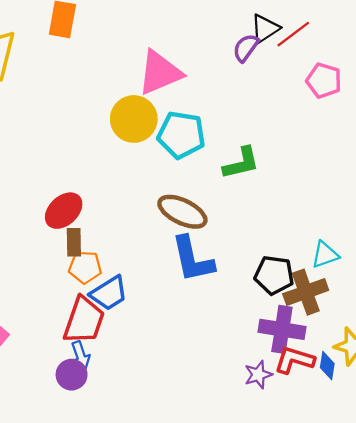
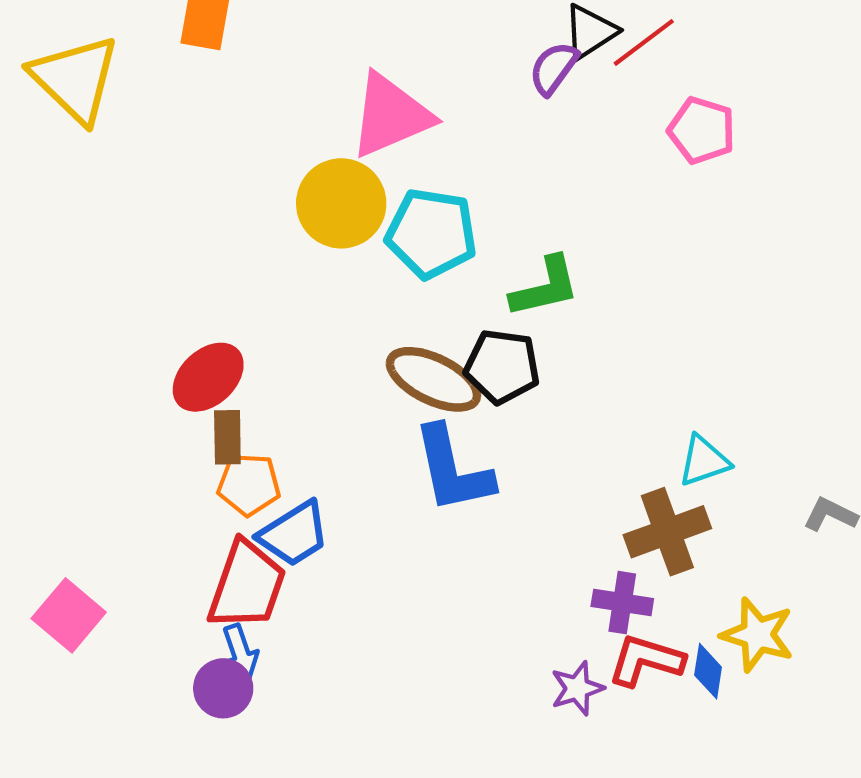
black pentagon: (274, 275) -> (502, 366), moved
purple cross: (282, 329) -> (622, 603), size x0.7

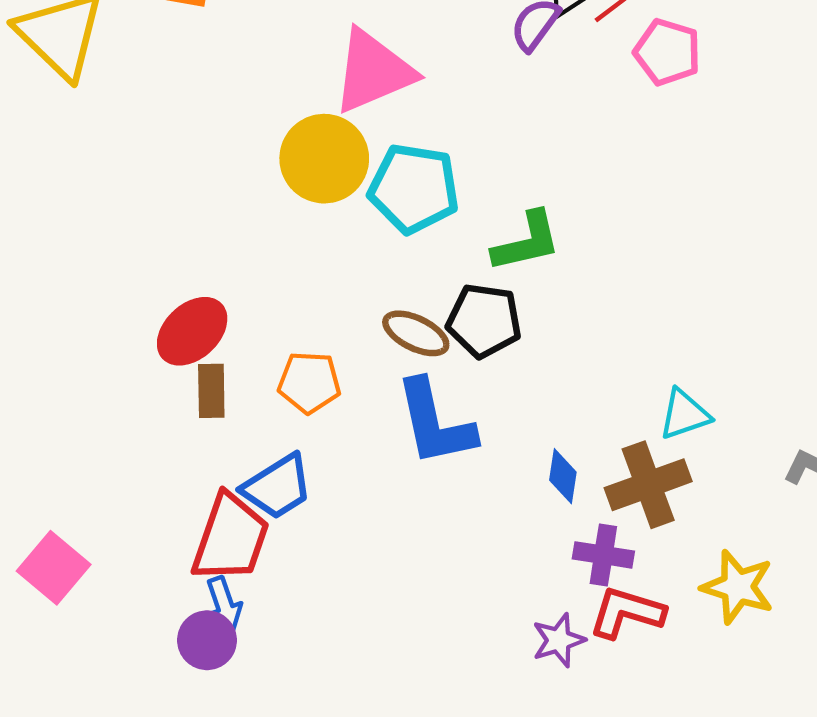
pink pentagon: (702, 130) -> (667, 52), moved
brown ellipse: (433, 379) -> (416, 333), size x0.7
orange pentagon: (249, 484) -> (309, 382), moved
blue diamond: (708, 671) -> (563, 476), moved

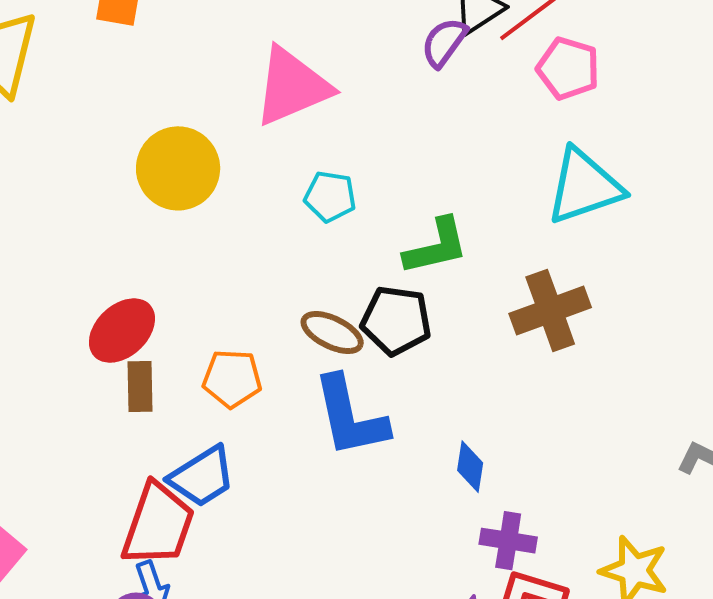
yellow circle: (324, 159) -> (178, 168), moved
cyan pentagon: (414, 188) -> (330, 196), size x0.6
cyan triangle: (684, 414) -> (584, 186), moved, size x1.6
brown cross: (648, 485) -> (550, 311), moved

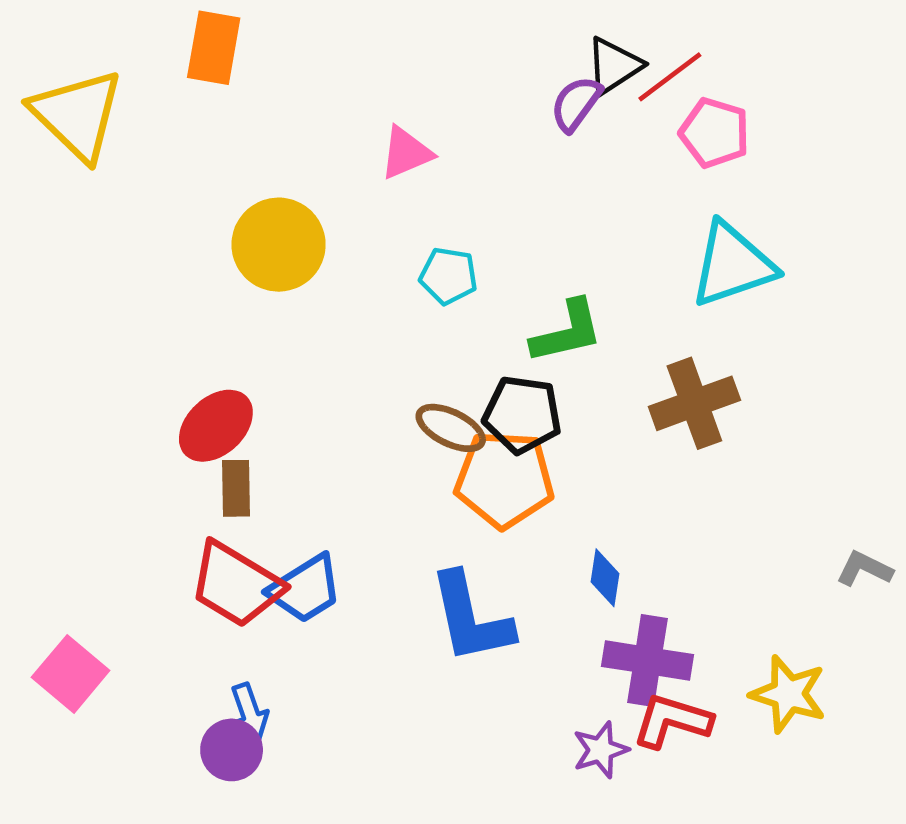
pink triangle: (292, 86) -> (406, 153), size x0.6
orange pentagon: (232, 379) -> (504, 479), moved, size x1.5
blue L-shape: (350, 417) -> (471, 618), moved
red trapezoid: (158, 525) -> (236, 584), moved, turned 102
purple cross: (508, 541) -> (647, 660), size x1.4

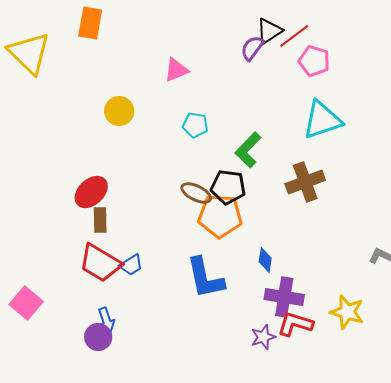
yellow circle: (279, 245) -> (119, 111), size x0.7
green L-shape: (567, 332) -> (248, 150), turned 147
blue trapezoid: (305, 589) -> (131, 265), size x0.7

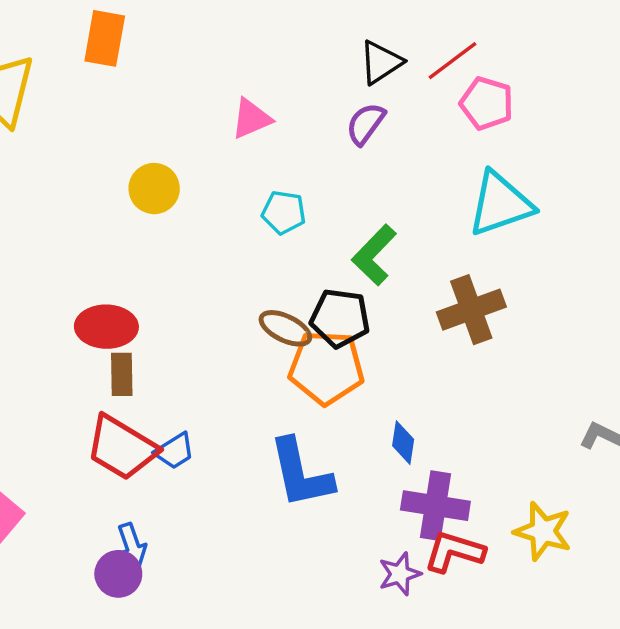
black triangle: (269, 31) -> (381, 62), moved
purple semicircle: (252, 48) -> (366, 124), moved
red ellipse: (91, 192) -> (106, 327), turned 44

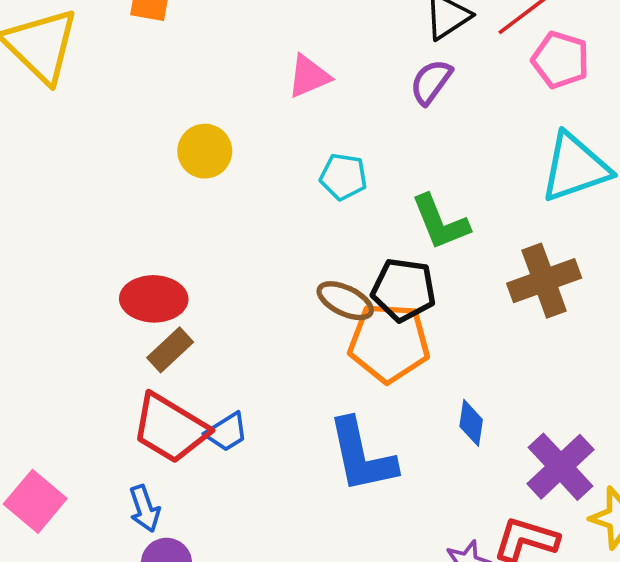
green L-shape: (374, 255) -> (440, 222), turned -66
brown rectangle: (122, 374) -> (170, 350), turned 48
purple cross: (435, 506) -> (560, 467), moved, turned 38
blue arrow: (132, 545) -> (145, 509), moved

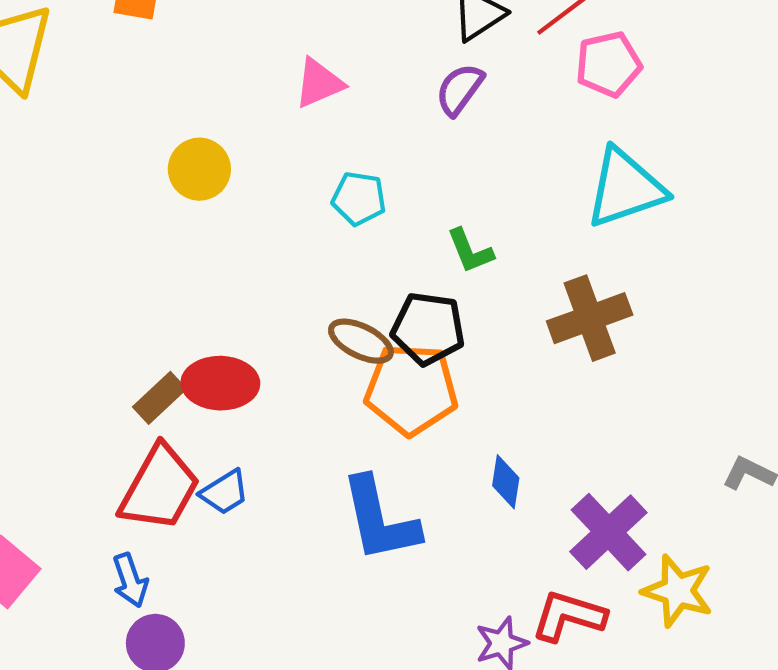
pink pentagon: (560, 60) -> (608, 64), turned -30
green L-shape: (440, 222) -> (470, 251), size x0.7
red ellipse: (154, 299) -> (220, 383), moved
red trapezoid: (170, 428) -> (160, 488), turned -92

